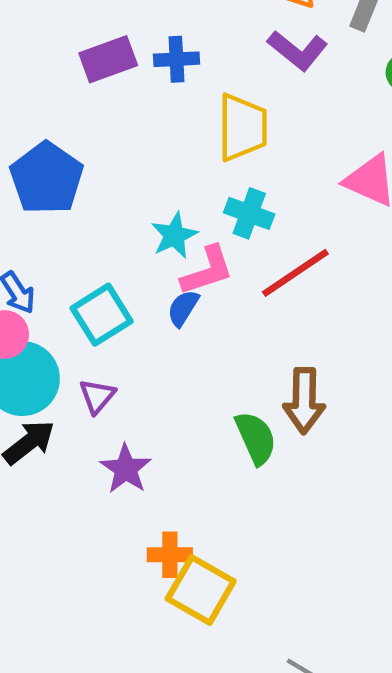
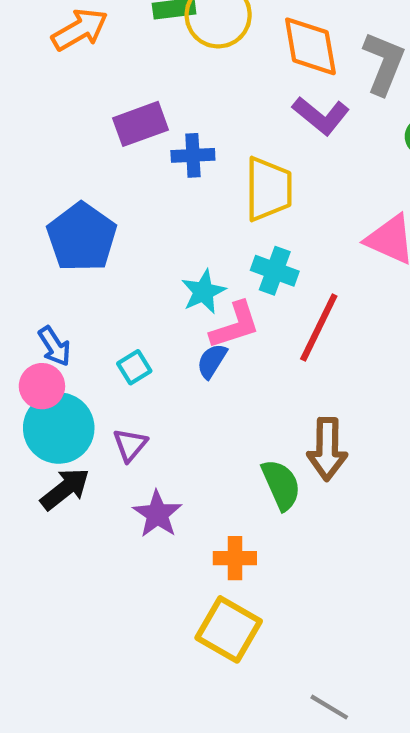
blue cross: (176, 59) -> (193, 155), moved
red line: (295, 273) -> (319, 327), turned -30
cyan square: (102, 315) -> (134, 367), size x0.6
orange cross: (170, 555) -> (235, 558), moved

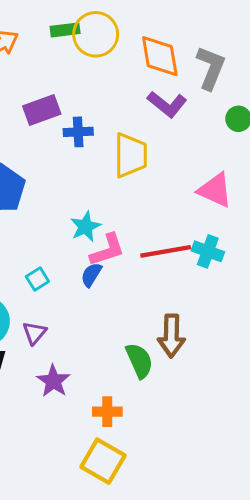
cyan cross: (275, 271) -> (208, 251), moved
red line: (319, 327) -> (166, 251), turned 54

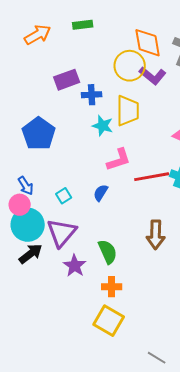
yellow circle: (96, 34) -> (130, 66), moved
cyan star: (85, 227) -> (103, 126), moved, turned -30
pink L-shape: (107, 250) -> (119, 160), moved
purple triangle: (34, 333) -> (62, 233), size x1.8
green semicircle: (139, 361) -> (108, 252), moved

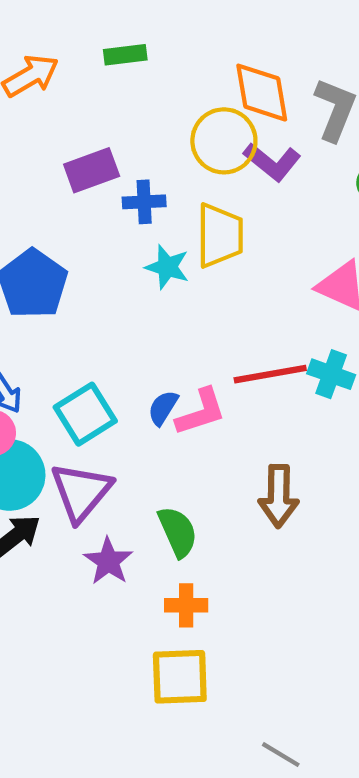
pink L-shape: (119, 160) -> (201, 412), moved
cyan square: (64, 196) -> (85, 414), size x1.8
yellow square: (109, 321) -> (180, 677), turned -32

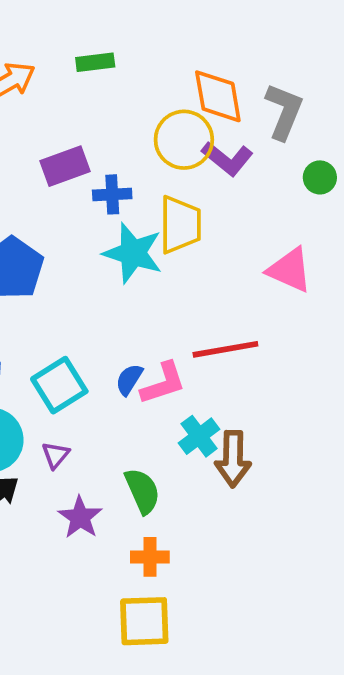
cyan star: (167, 267) -> (133, 253), size x1.5
cyan cross: (331, 374) -> (199, 436), moved, turned 33
purple triangle: (81, 492) -> (56, 455), size x0.5

